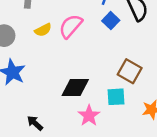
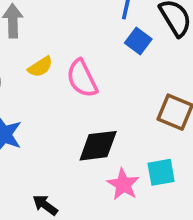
pink semicircle: (71, 26) -> (82, 78), moved, turned -60
cyan square: (116, 97) -> (161, 172), moved

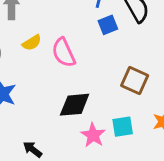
blue square: (138, 41) -> (108, 25), turned 30

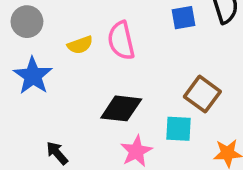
yellow semicircle: (32, 43) -> (80, 45), moved
cyan square: (123, 127) -> (178, 129), moved

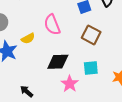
yellow semicircle: (80, 45) -> (28, 38), moved
brown square: (202, 94) -> (91, 35), moved

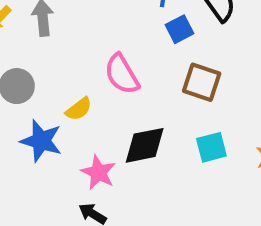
pink star: (70, 84) -> (98, 172), moved

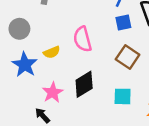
black diamond: (145, 145) -> (84, 84), turned -36

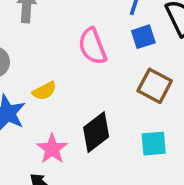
pink semicircle: (82, 39) -> (92, 46), moved

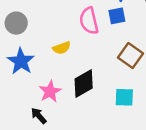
blue square: (143, 37) -> (117, 16), moved
yellow semicircle: (44, 91) -> (62, 48), moved

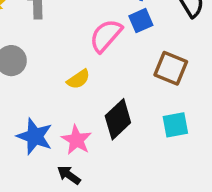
pink semicircle: (89, 21) -> (106, 36), turned 68
blue star: (21, 61) -> (35, 136), moved

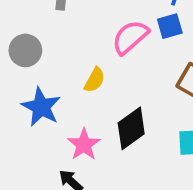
yellow semicircle: (78, 79) -> (95, 80), turned -35
blue star: (35, 136) -> (41, 107), moved

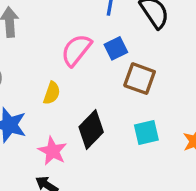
blue square: (170, 26) -> (116, 48), moved

